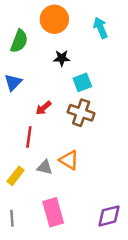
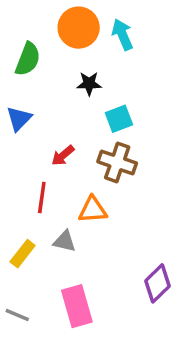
cyan arrow: (101, 28) -> (122, 35), moved
orange triangle: (69, 160) -> (93, 210), moved, turned -35
purple diamond: (109, 216) -> (157, 283), moved, turned -30
gray line: (12, 218) -> (17, 315), turned -63

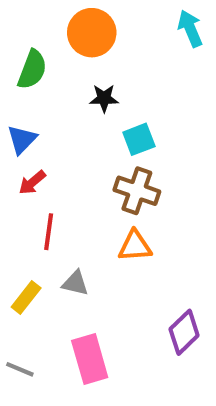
cyan arrow: (122, 35) -> (190, 29), moved
red arrow: (63, 155) -> (32, 182), moved
orange triangle: (93, 210) -> (135, 246), moved

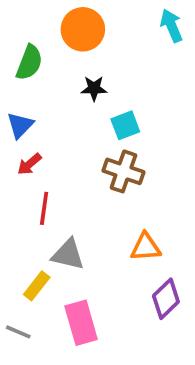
orange triangle: (135, 246) -> (146, 247), moved
gray triangle: (75, 283) -> (68, 254), size x1.4
yellow rectangle: (26, 297) -> (37, 286), moved

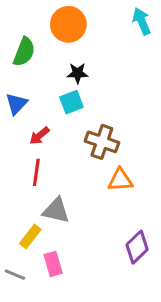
cyan square: (125, 125) -> (71, 102), moved
red arrow: (29, 164) -> (39, 136), moved
orange triangle: (146, 247) -> (120, 180), moved
pink rectangle: (81, 323) -> (53, 264), moved, size x0.7

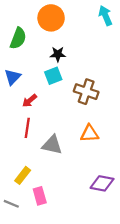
brown cross: (102, 142) -> (86, 92), moved
gray triangle: (56, 211) -> (52, 145), moved
purple diamond: (137, 247) -> (102, 183), turned 55

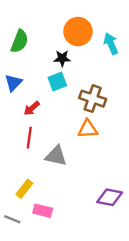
cyan arrow: (105, 16) -> (111, 44), moved
orange circle: (51, 18) -> (78, 32), moved
orange triangle: (90, 134) -> (88, 129), moved
pink rectangle: (40, 196) -> (43, 211), turned -60

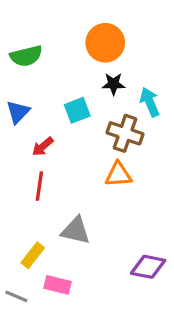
green semicircle: (19, 41) -> (26, 56), turned 55
cyan arrow: (111, 44) -> (150, 102), moved
black star: (62, 58) -> (113, 84), moved
gray triangle: (56, 156) -> (76, 231), moved

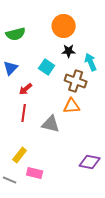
cyan square: (77, 110) -> (47, 67), turned -35
gray triangle: (76, 231) -> (51, 124), moved

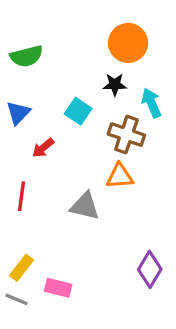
orange circle: (64, 26) -> (128, 43), moved
red line: (24, 113) -> (22, 196), moved
yellow rectangle: (20, 155) -> (22, 268), moved
purple diamond: (90, 162) -> (150, 269), turned -70

